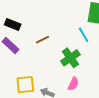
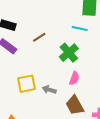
cyan line: (84, 35) -> (80, 29), turned -42

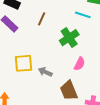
brown line: (39, 37) -> (42, 19), turned -40
pink semicircle: (74, 78) -> (80, 64), moved

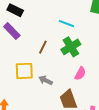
cyan line: (83, 15) -> (66, 24), moved
brown line: (42, 19) -> (43, 47), moved

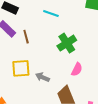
cyan line: (66, 24) -> (51, 13), moved
brown line: (43, 47) -> (26, 37), moved, turned -40

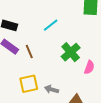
cyan line: (51, 13) -> (51, 25), turned -49
pink semicircle: (77, 69) -> (89, 67), moved

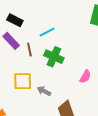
cyan line: (51, 25) -> (47, 32), moved
green cross: (71, 52) -> (54, 57), moved, turned -36

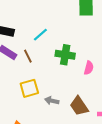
green cross: (54, 57) -> (65, 55), moved
gray arrow: (44, 91) -> (52, 101), moved

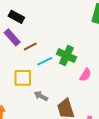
cyan line: (40, 35) -> (45, 61), moved
brown line: (28, 56) -> (30, 47), turned 72

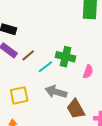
yellow square: (23, 78) -> (19, 95), moved
gray arrow: (41, 96) -> (56, 92), moved, size x1.5

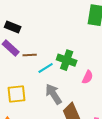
brown line: (28, 55) -> (30, 55), turned 32
gray arrow: (56, 92) -> (54, 94), turned 35

